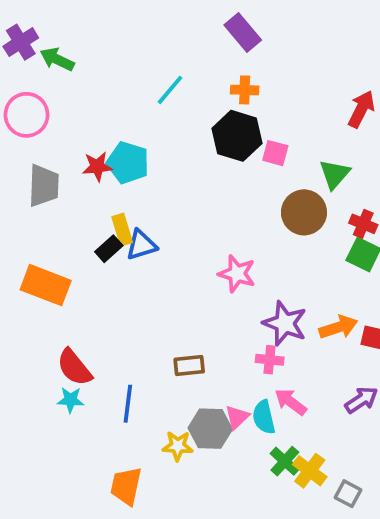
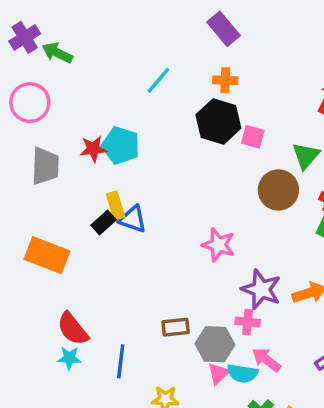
blue triangle: (141, 245) -> (133, 219), turned 36
cyan semicircle: (264, 417) -> (242, 373), turned -68
gray hexagon: (210, 429) -> (215, 344), moved

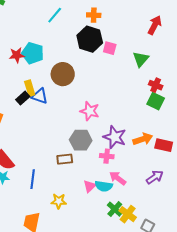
brown circle: (278, 190) -> (63, 74), moved
gray hexagon: (215, 344) -> (81, 140), moved

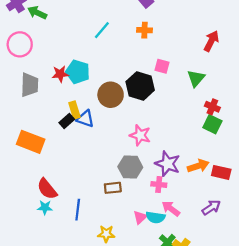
black hexagon: (90, 39) -> (140, 86), moved

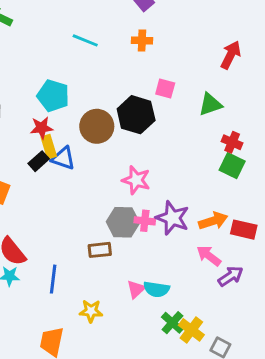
cyan line: (102, 30) -> (85, 40), turned 72
red star: (60, 74) -> (42, 128), moved
green triangle: (196, 78) -> (210, 104), turned 30
pink cross: (159, 185) -> (145, 221), moved
pink arrow: (171, 209) -> (209, 256), moved

